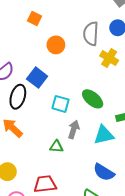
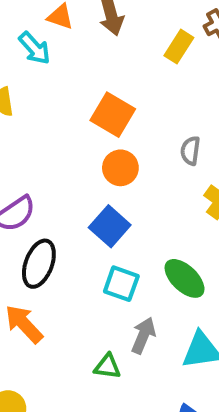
orange square: (34, 19) -> (113, 115), moved, size x1.5
gray semicircle: (91, 34) -> (190, 151), size x0.6
blue square: (37, 78) -> (110, 226), moved

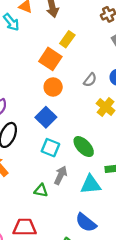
yellow rectangle: (179, 47) -> (67, 39), moved
gray semicircle: (190, 151) -> (90, 80), turned -152

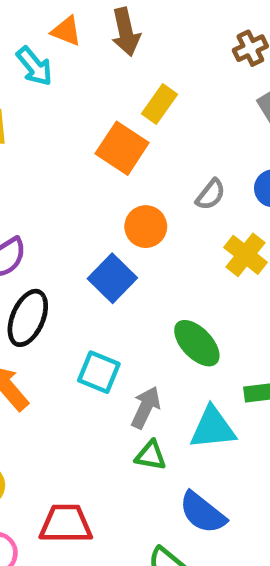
orange circle: (53, 87) -> (146, 227), moved
cyan square: (50, 148) -> (99, 372), moved
green triangle: (41, 190) -> (151, 456), moved

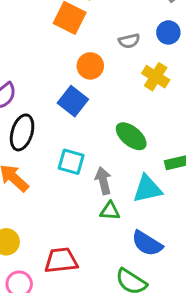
gray semicircle: (211, 194) -> (129, 41), turned 45
gray arrow: (146, 407) -> (103, 181), turned -32

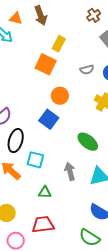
gray semicircle: (129, 41) -> (87, 70), moved
cyan square: (71, 162) -> (35, 160), moved
green triangle: (110, 211) -> (45, 192), moved

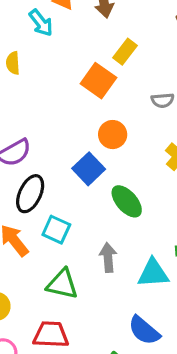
green ellipse: (88, 142) -> (127, 201), moved
green triangle: (45, 192) -> (62, 284), size x1.5

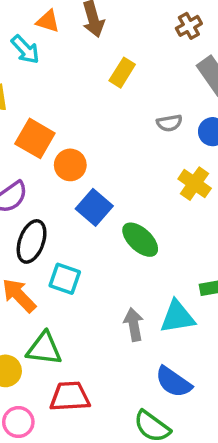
orange square: (98, 81) -> (35, 138), moved
orange circle: (113, 135) -> (70, 165), moved
gray arrow: (108, 257) -> (134, 324), moved
green triangle: (62, 284) -> (44, 349), moved

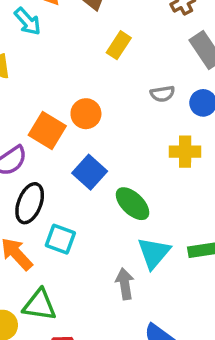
orange square: (35, 138) -> (47, 130), moved
orange circle: (70, 165) -> (86, 114), moved
yellow cross: (195, 184) -> (185, 152), turned -36
cyan triangle: (177, 317) -> (154, 253), moved, turned -42

